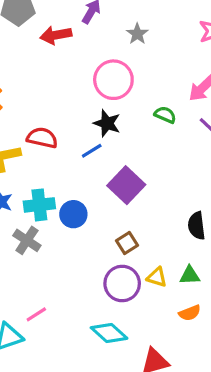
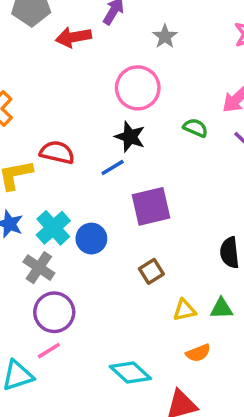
purple square: (126, 185) -> (151, 206), turned 33
cyan cross: (39, 205) -> (53, 228), turned -36
yellow triangle: (157, 277) -> (184, 310), turned -30
purple circle: (122, 284) -> (54, 312), moved
orange semicircle: (190, 313) -> (198, 353), moved

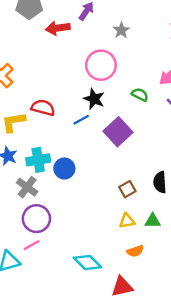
purple square: (151, 206) -> (118, 132), moved, turned -32
cyan cross: (53, 228) -> (38, 160), turned 30
brown square: (151, 271) -> (127, 189), moved

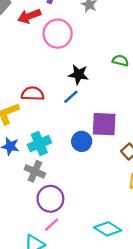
pink circle: (101, 65) -> (58, 34), moved
purple square: (118, 132) -> (104, 124), moved, turned -32
blue circle: (64, 168) -> (82, 141), moved

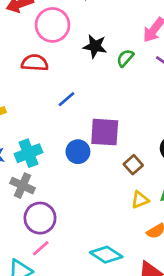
green semicircle: (120, 61) -> (125, 58), turned -63
black star: (78, 74) -> (95, 46), moved
red semicircle: (33, 94) -> (35, 63), moved

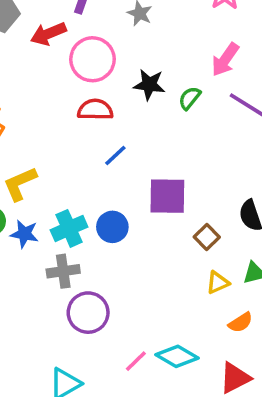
red semicircle: (35, 63) -> (95, 110), moved
blue circle: (78, 152) -> (112, 227), moved
gray cross: (23, 186) -> (63, 271), turned -30
pink line: (41, 248) -> (136, 361), moved

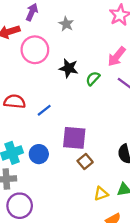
red semicircle: (95, 110) -> (15, 101), moved
brown square: (207, 237) -> (85, 161), moved

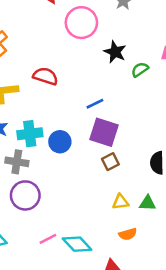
blue line: (44, 110) -> (95, 104), moved

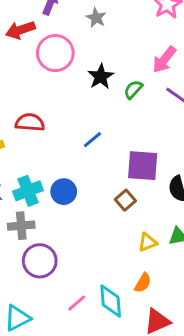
black star: (115, 52) -> (101, 77), turned 30
purple square: (104, 132) -> (143, 166), moved
orange semicircle: (128, 234) -> (143, 283), moved, turned -30
cyan diamond: (77, 244) -> (111, 301), turned 52

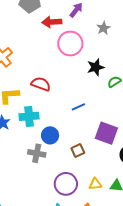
cyan cross: (28, 191) -> (29, 116), moved
brown square: (125, 200) -> (78, 150), moved
gray cross: (21, 226) -> (37, 153), moved
purple circle: (40, 261) -> (66, 184), moved

